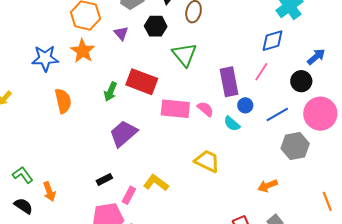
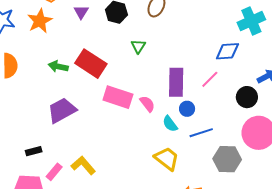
green triangle: (184, 55) -> (138, 46), size x0.6
green arrow: (110, 92) -> (58, 67), turned 66
blue line: (277, 115) -> (201, 133), moved
yellow trapezoid: (207, 161) -> (167, 159), moved

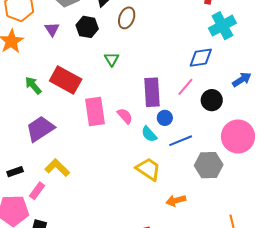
green arrow: (58, 67) -> (33, 85), turned 42
pink rectangle: (118, 97) -> (95, 111), turned 68
black circle: (247, 97) -> (212, 100), moved
yellow L-shape: (83, 165) -> (57, 168), moved

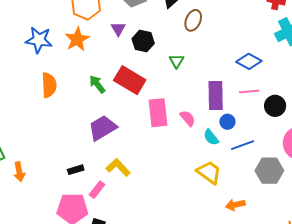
black hexagon: (87, 27) -> (143, 41), moved
blue diamond: (201, 58) -> (249, 61), moved, turned 35
pink line: (185, 87) -> (249, 92), turned 42

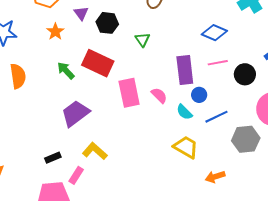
orange star: (77, 39) -> (55, 32), moved, size x0.7

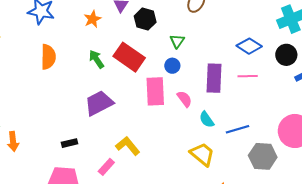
black circle: (245, 74) -> (286, 55), moved
blue circle: (199, 95) -> (172, 66), moved
yellow L-shape: (95, 151) -> (128, 146), moved
pink rectangle: (76, 175) -> (106, 167), moved

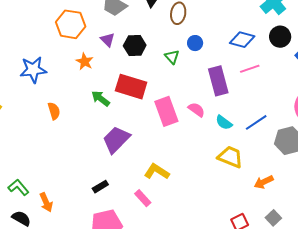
orange semicircle: (48, 57) -> (54, 111), size x0.7
blue circle: (172, 66) -> (195, 43), moved
pink rectangle: (106, 167) -> (143, 198), turned -66

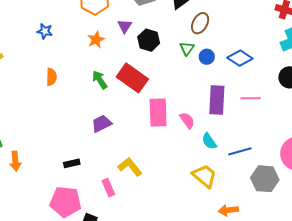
blue diamond: (242, 40) -> (240, 58), moved
green triangle: (172, 57) -> (187, 48), moved
blue star: (33, 70) -> (45, 31), size x0.6
purple trapezoid: (116, 140) -> (102, 124), size x0.7

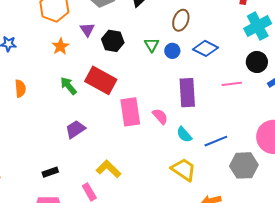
brown ellipse: (200, 23) -> (181, 20), moved
pink line: (251, 98) -> (232, 84), moved

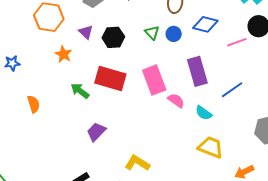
pink line: (232, 84) -> (237, 42), moved
pink rectangle: (130, 112) -> (154, 80), moved
blue line: (216, 141) -> (232, 90), moved

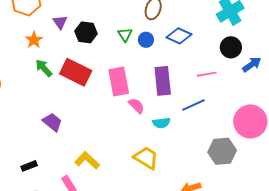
pink line: (237, 42) -> (207, 74), moved
green arrow: (80, 91) -> (44, 68), moved
cyan semicircle: (204, 113) -> (161, 123), turned -54
purple trapezoid: (96, 132) -> (52, 122), turned 75
yellow trapezoid: (211, 147) -> (146, 158), moved

